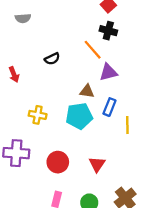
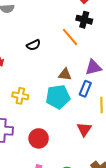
purple triangle: (108, 72) -> (93, 67), moved
red triangle: (97, 164) -> (84, 129), moved

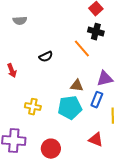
red triangle: (84, 129) -> (96, 140), turned -42

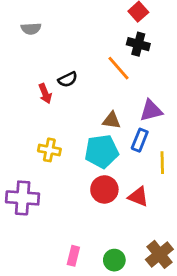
red arrow: (12, 71) -> (45, 94), moved
red circle: (51, 149) -> (104, 189), moved

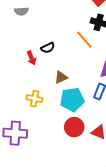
brown triangle: (111, 120) -> (61, 77), moved, turned -32

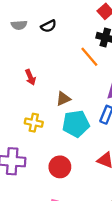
black semicircle: (48, 48) -> (49, 26), moved
red circle: (74, 127) -> (60, 167), moved

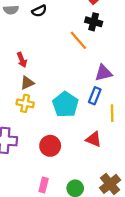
brown triangle: (63, 99) -> (27, 83), moved
cyan pentagon: (76, 124) -> (65, 104), turned -30

